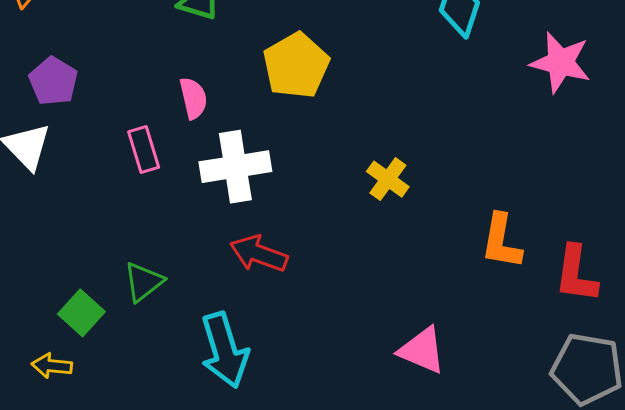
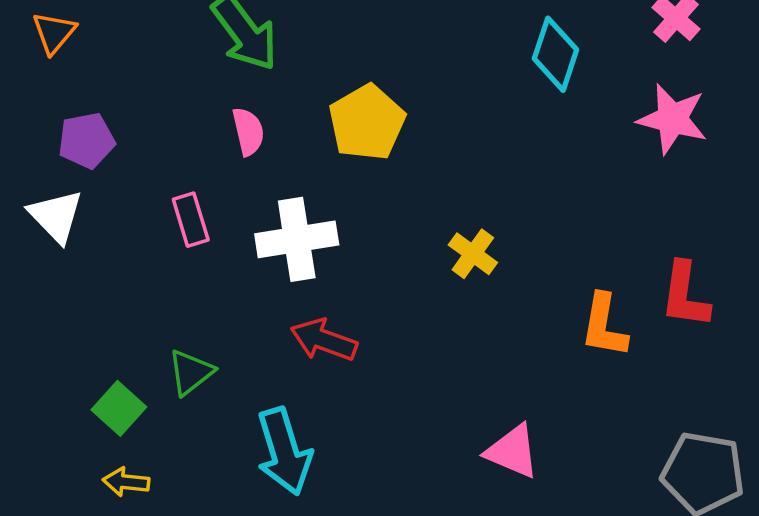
purple pentagon: (53, 81) -> (86, 140), turned 30
pink semicircle: (193, 98) -> (248, 132), moved
red L-shape: (576, 274) -> (685, 295), moved
yellow arrow: (52, 366) -> (126, 482), moved

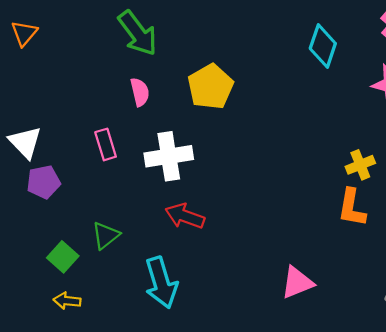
purple pentagon: (86, 140) -> (43, 182), moved
yellow cross: (473, 254) -> (360, 165), moved, turned 32
pink triangle: (512, 451) -> (297, 283), turned -45

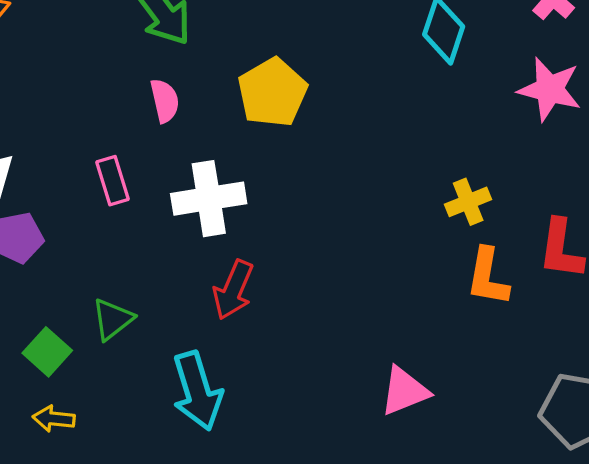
yellow cross: (360, 165) -> (468, 202), moved
red arrow: (185, 216) -> (233, 290), turned -87

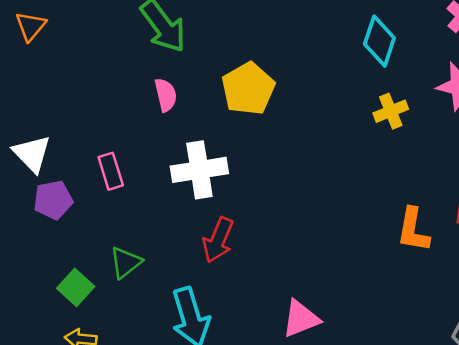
pink rectangle: (112, 181) -> (111, 171), moved
yellow cross: (468, 202) -> (391, 111), moved
pink triangle: (404, 391) -> (301, 319), moved

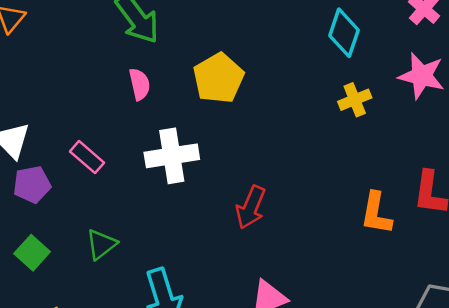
pink rectangle: (111, 171) -> (87, 157), turned -32
red arrow: (218, 240) -> (251, 207), moved
green square: (76, 287) -> (32, 253), moved

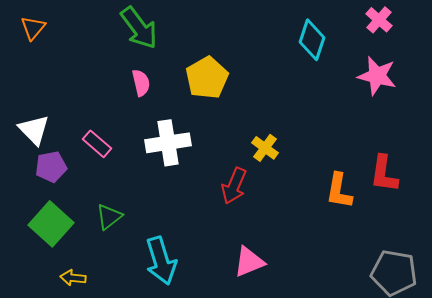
yellow cross: (355, 100) -> (265, 148), moved, turned -32
green square: (32, 253) -> (51, 224), size x1.5

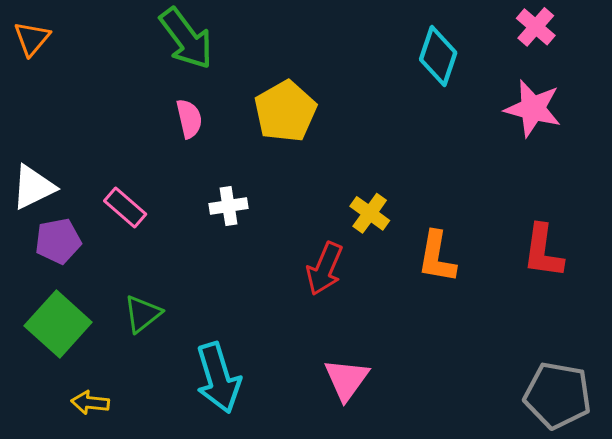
white triangle: (34, 130) -> (33, 187), turned 48
white cross: (168, 143) -> (228, 206), size x0.6
orange L-shape: (339, 191) -> (437, 257), moved
pink triangle: (249, 262) -> (346, 379), turned -32

